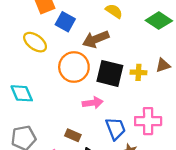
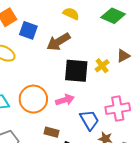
orange circle: (74, 67) -> (33, 99), moved
yellow cross: (138, 72) -> (102, 66), turned -32

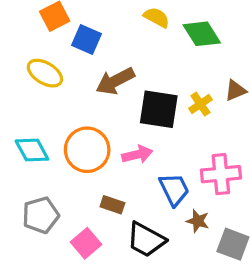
green diamond: (113, 16) -> (202, 34), moved, turned 30
brown arrow: (58, 42) -> (115, 81), moved

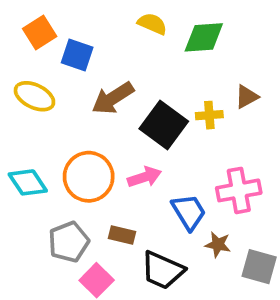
green diamond: (202, 34) -> (204, 37), turned -57
yellow cross: (200, 104) -> (209, 115), turned 35
black square: (159, 109) -> (164, 125), turned 33
gray pentagon: (41, 215) -> (69, 242), moved

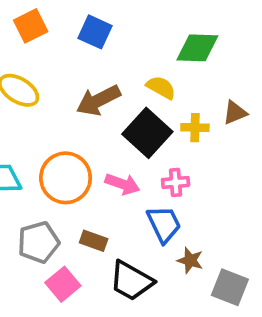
yellow semicircle: (152, 24) -> (161, 87), moved
blue square: (77, 55) -> (95, 32), moved
pink arrow: (144, 177) -> (122, 184), turned 32
pink cross: (239, 190) -> (176, 182), moved, size x0.6

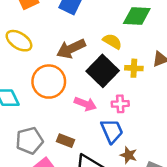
orange circle: (66, 178) -> (49, 82), moved

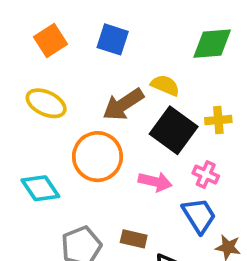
yellow semicircle: (112, 41) -> (165, 85), moved
pink cross: (120, 104) -> (206, 175), turned 35

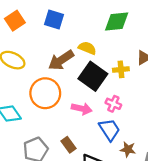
brown rectangle: (134, 239) -> (69, 145), turned 42

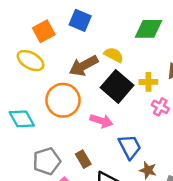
orange square: (15, 21) -> (44, 31), moved
pink cross: (113, 104) -> (160, 107), moved

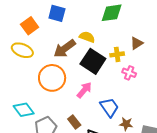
cyan diamond: (22, 119) -> (24, 110), moved
pink arrow: (101, 121) -> (84, 90), turned -60

